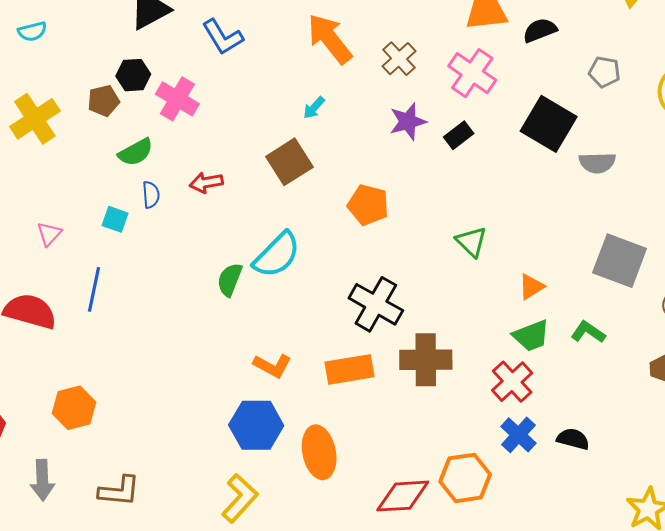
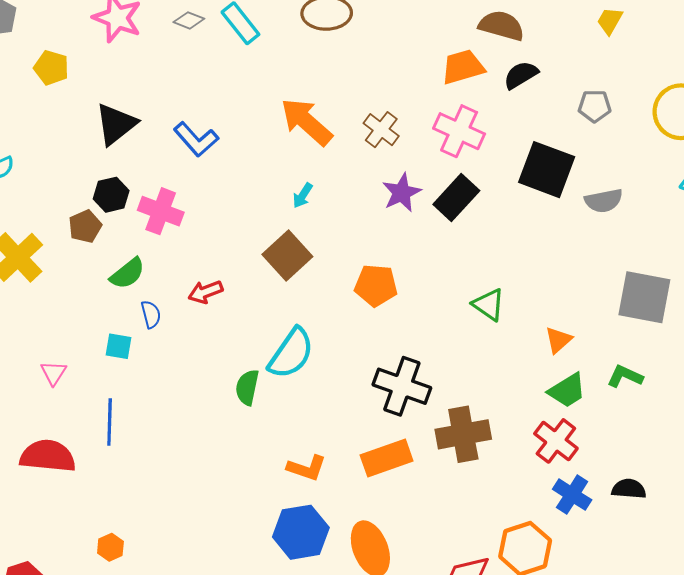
black rectangle: (459, 135) -> (456, 198), size x1.5
orange hexagon: (74, 408) -> (110, 547), size x0.6

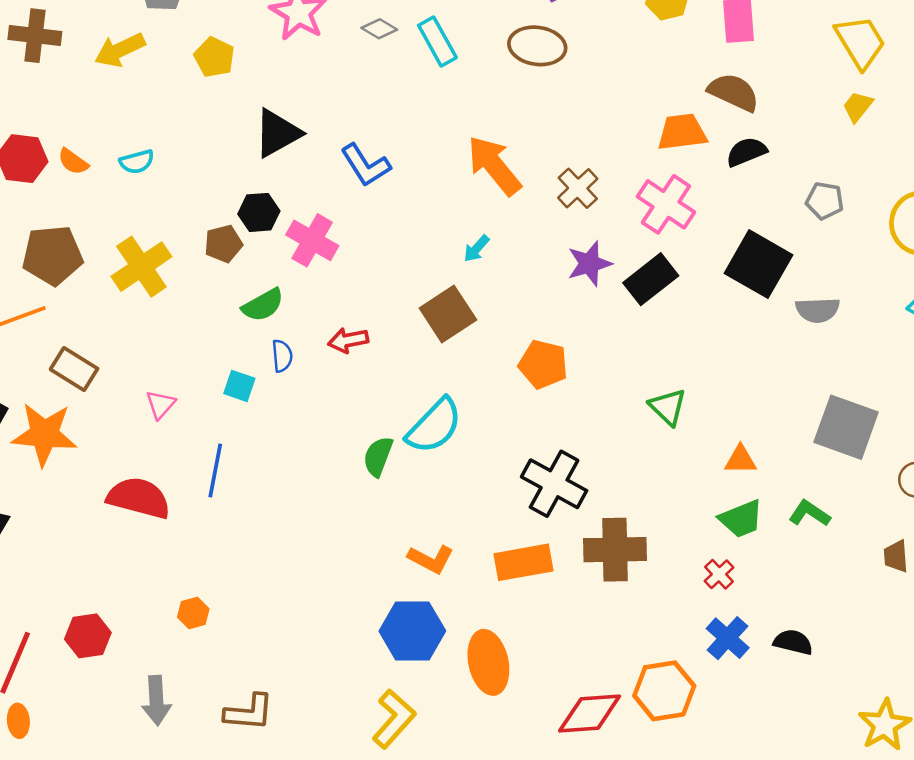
orange triangle: (558, 340) -> (740, 460), turned 32
red cross: (556, 441) -> (719, 574), size x0.6

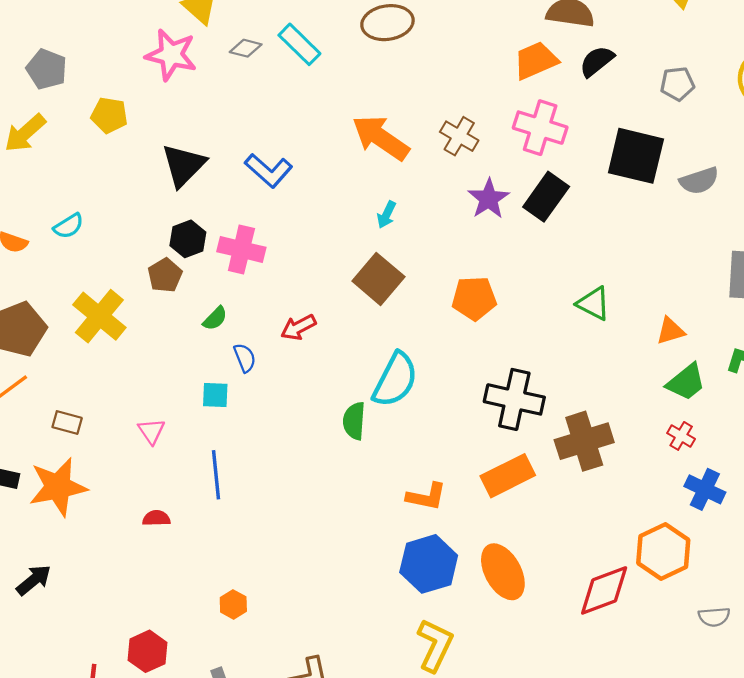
green semicircle: (263, 305) -> (215, 318), size x0.7
brown rectangle: (74, 369) -> (67, 423), size x0.7
red semicircle: (139, 498) -> (156, 518), size x0.5

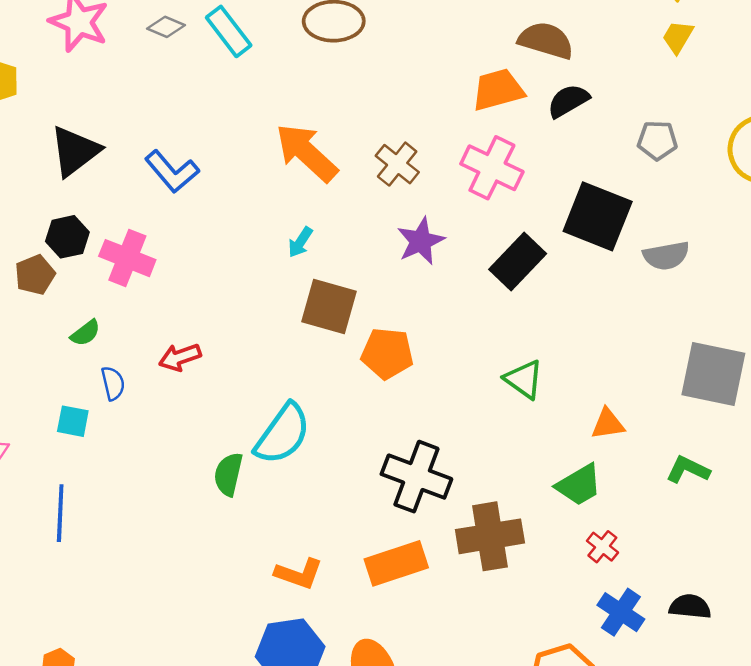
black rectangle: (546, 197) -> (518, 262), moved
brown square: (378, 279) -> (329, 307), moved, turned -33
green trapezoid: (686, 382) -> (579, 485), moved

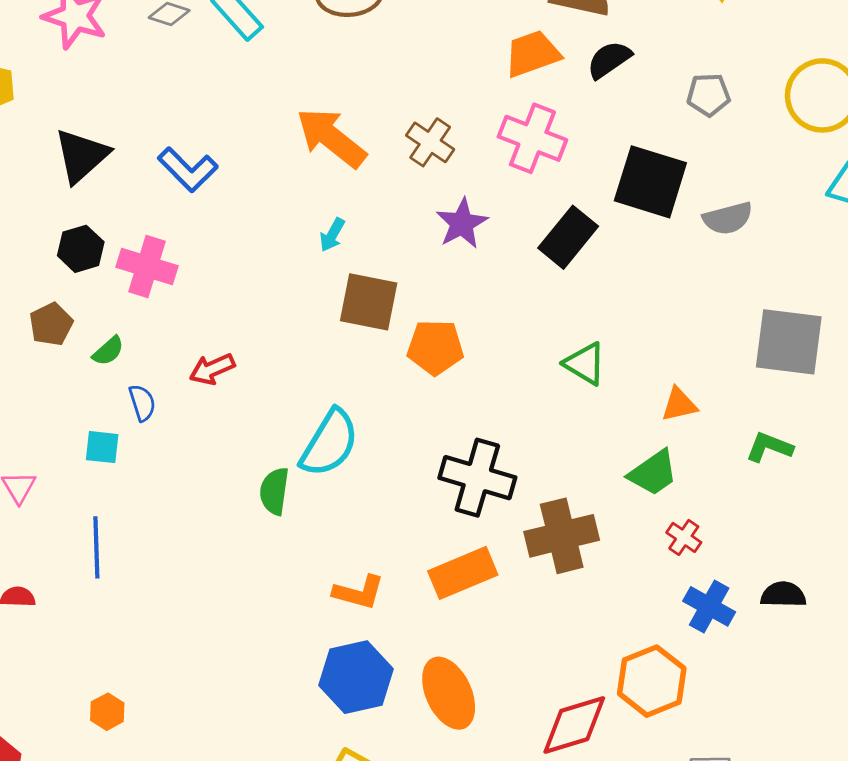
brown pentagon: (35, 275) -> (51, 324), moved

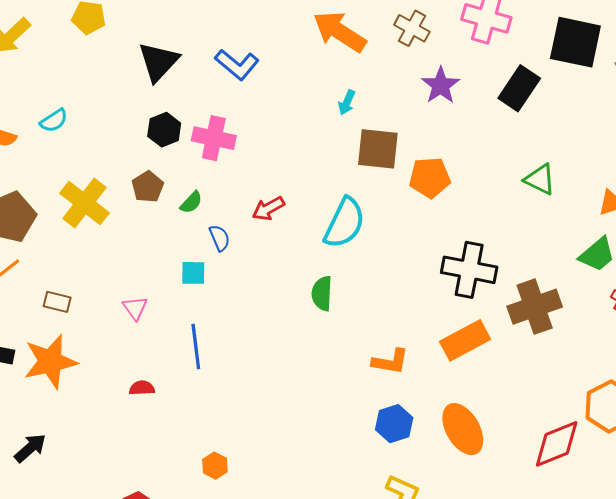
cyan semicircle: (329, 443) -> (345, 223), moved
blue hexagon: (356, 677) -> (394, 424), size x0.7

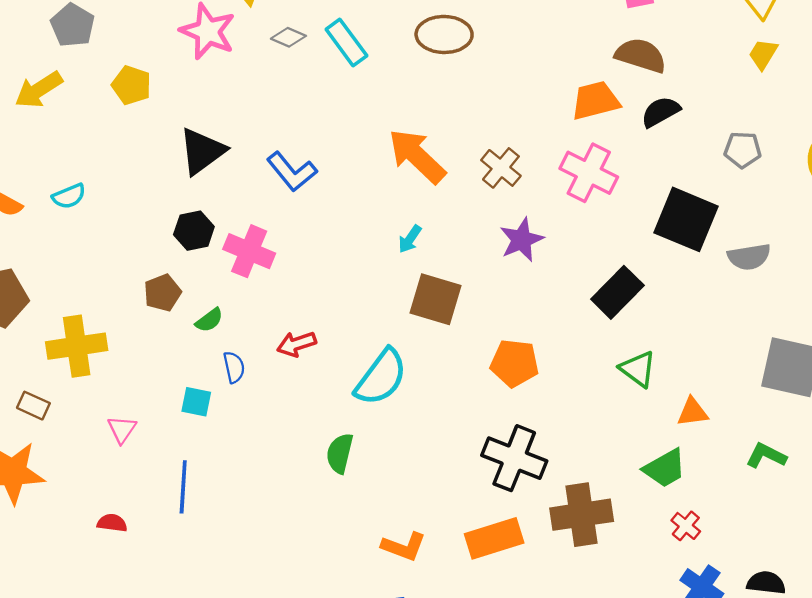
black rectangle: (519, 88) -> (617, 292), moved
orange pentagon: (430, 178) -> (515, 363), moved
green triangle: (540, 179) -> (638, 369), moved
yellow cross: (84, 203) -> (77, 346), moved, turned 33

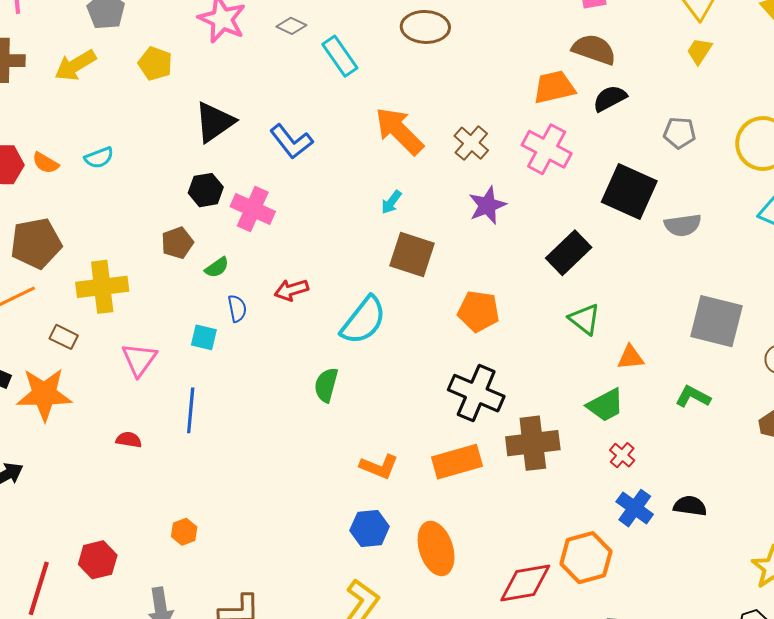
cyan rectangle: (346, 42) -> (340, 56), moved
pink triangle: (122, 429) -> (139, 359), size x1.4

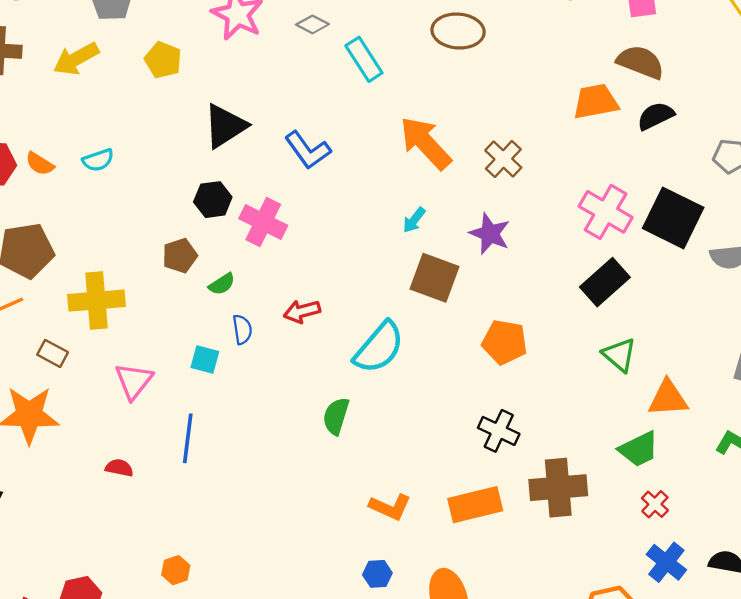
pink cross: (547, 149) -> (606, 212), moved
purple star: (487, 205) -> (490, 234), moved, turned -30
orange triangle: (631, 357) -> (668, 398), size x1.4
black cross: (476, 393) -> (499, 431), size x0.7
blue hexagon: (370, 528) -> (377, 574), size x0.7

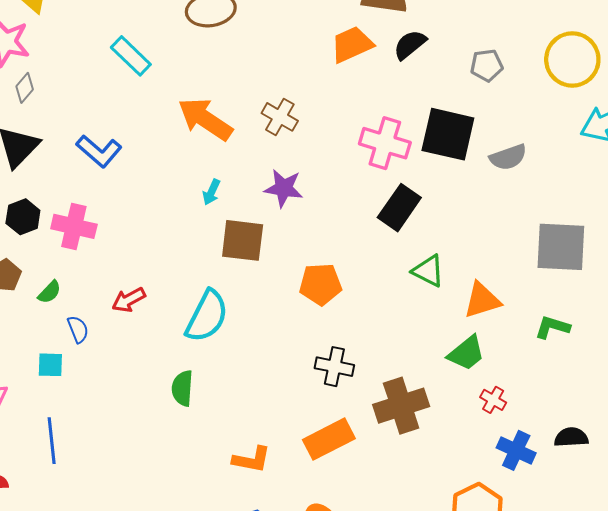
gray diamond: (312, 24) -> (25, 88), moved, turned -64

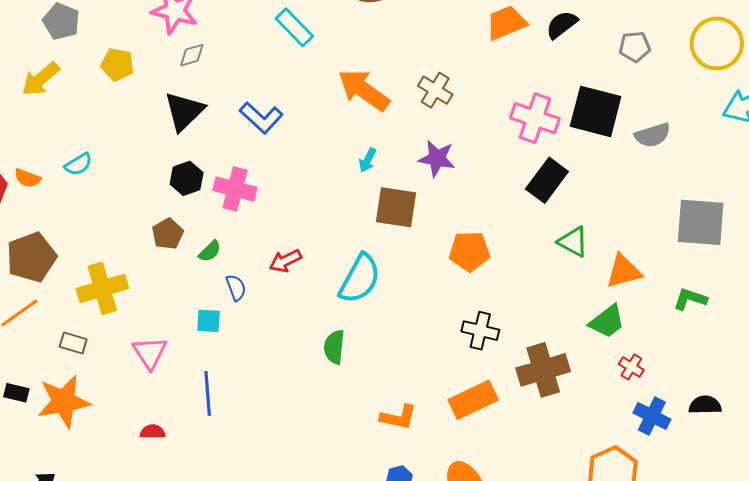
gray diamond: (25, 88) -> (192, 55), turned 32

